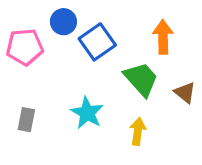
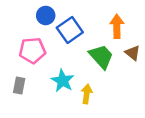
pink pentagon: (25, 47) -> (32, 51), moved
brown triangle: (185, 93) -> (133, 53), moved
yellow arrow: (138, 131) -> (87, 94), moved

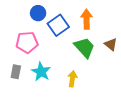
orange arrow: (117, 26) -> (87, 19), moved
cyan star: (63, 81) -> (41, 72), moved

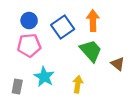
blue circle: (38, 13) -> (29, 21), moved
brown triangle: (111, 44) -> (118, 64), moved
gray rectangle: (16, 72) -> (17, 86), moved

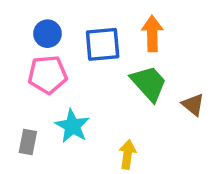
blue square: (63, 27) -> (103, 44), turned 30
yellow arrow: (78, 84) -> (127, 154), moved

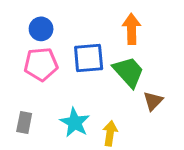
blue square: (103, 44) -> (89, 58), moved
brown triangle: (193, 105) -> (153, 101), moved, turned 35
cyan star: (72, 126) -> (75, 122), moved

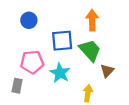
pink pentagon: (41, 64) -> (32, 62), moved
cyan star: (75, 122) -> (60, 73), moved
yellow arrow: (110, 133) -> (88, 93), moved

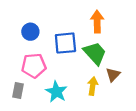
blue circle: (29, 20) -> (30, 32), moved
cyan star: (60, 73) -> (56, 92), moved
yellow arrow: (88, 93) -> (93, 86), moved

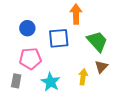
orange arrow: (97, 22) -> (76, 14), moved
green trapezoid: (95, 53) -> (97, 41), moved

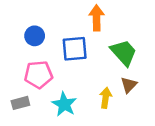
gray rectangle: (16, 81) -> (20, 103), turned 64

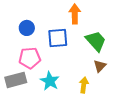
yellow arrow: (106, 98) -> (84, 85), moved
gray rectangle: (20, 103) -> (16, 80), size x1.5

